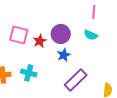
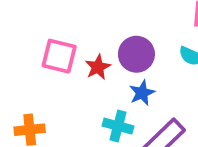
cyan cross: (29, 73) -> (118, 126), moved

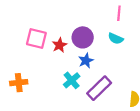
cyan cross: (118, 126) -> (72, 80), turned 35

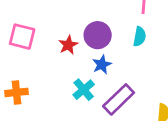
pink square: (36, 39) -> (22, 37), moved
cyan semicircle: (116, 39) -> (140, 37), turned -104

